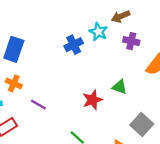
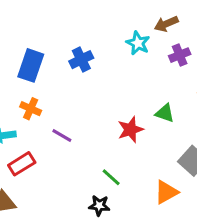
purple cross: (131, 41) -> (180, 55), turned -35
blue cross: (74, 45) -> (81, 60), moved

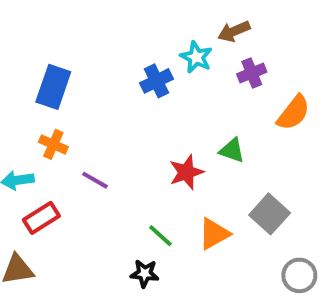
blue cross: (81, 60) -> (156, 81), moved
orange triangle: (166, 192) -> (214, 234), moved

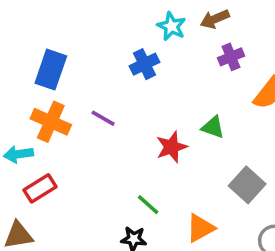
cyan star: (196, 57) -> (172, 26), moved
orange cross: (53, 144) -> (51, 122), size x1.5
purple line: (95, 180) -> (103, 118), moved
orange triangle: (214, 234) -> (200, 228), moved

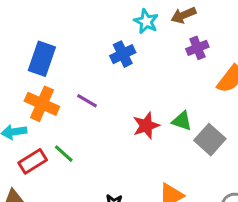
green triangle: (213, 127) -> (182, 121), moved
gray square: (247, 185) -> (210, 140), moved
green line: (148, 205) -> (64, 154), moved

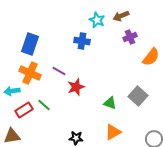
blue cross: (123, 54) -> (82, 41), turned 35
green triangle: (182, 121) -> (110, 103), moved
red star: (146, 126) -> (76, 87), moved

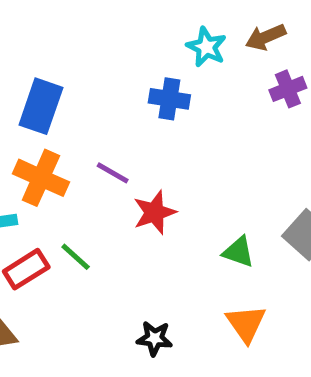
orange triangle: (113, 132) -> (246, 324), turned -36

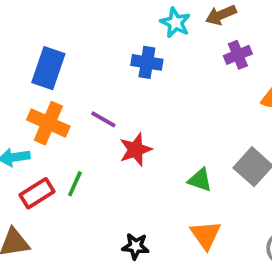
green line: (76, 257) -> (75, 184), turned 72

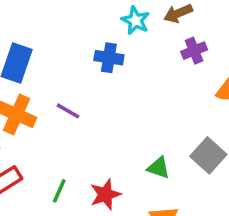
red star: (136, 150) -> (105, 194), moved
green line: (75, 184) -> (59, 191), moved

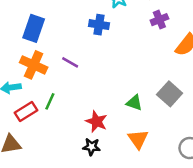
green line: (59, 191) -> (50, 101), moved
red star: (105, 194) -> (97, 122), turned -30

